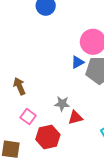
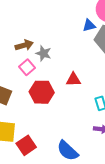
brown arrow: (19, 86) -> (24, 45), moved, turned 84
gray star: (62, 104) -> (44, 53), moved

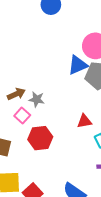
blue triangle: (89, 25) -> (78, 65), size x1.5
red triangle: (73, 80) -> (84, 121), moved

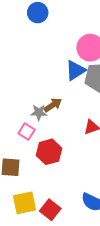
brown arrow: (16, 94) -> (53, 105), moved

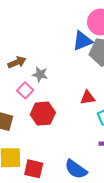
brown arrow: (53, 105) -> (17, 62), moved
red square: (50, 210) -> (34, 169), turned -36

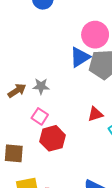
gray star: (40, 74) -> (41, 86), moved
pink square: (25, 90) -> (40, 116), moved

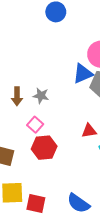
brown arrow: (17, 91) -> (17, 96), turned 114

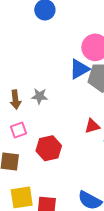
pink square: (35, 125) -> (18, 130), moved, turned 35

